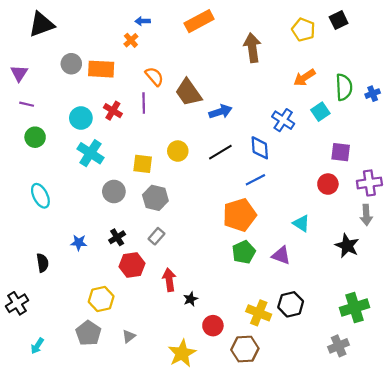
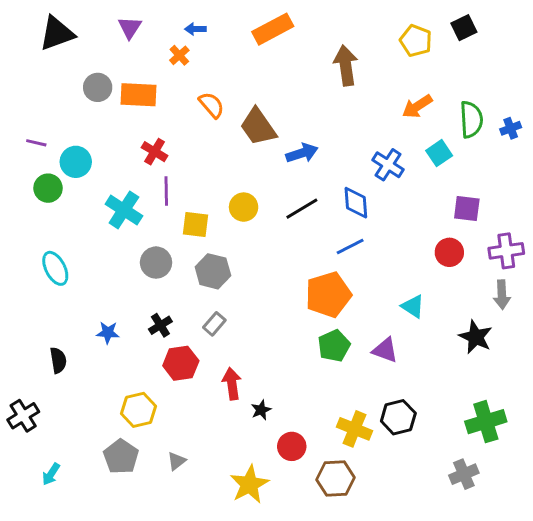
purple triangle: (19, 73) -> (130, 28), moved
purple line: (144, 103) -> (166, 191), moved
cyan circle: (81, 118) -> (76, 162), moved

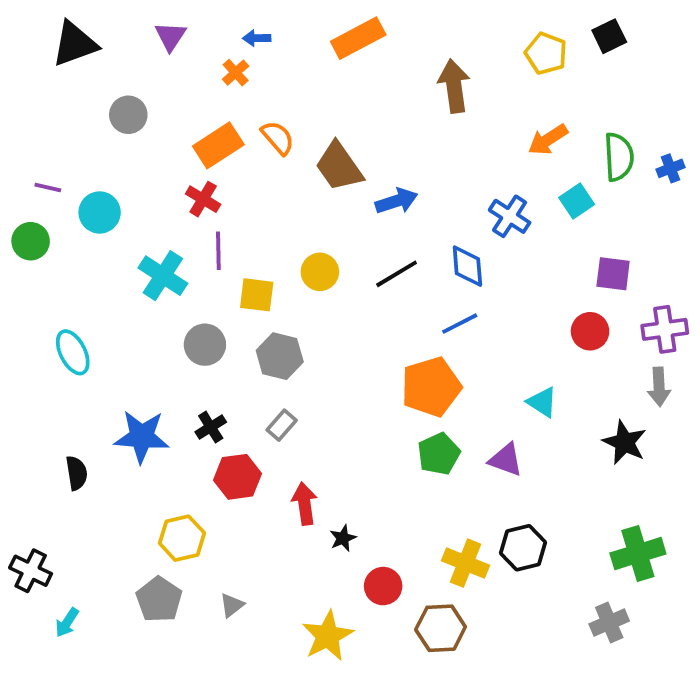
orange rectangle: (138, 95) -> (218, 145), moved, turned -36
green circle: (48, 188) -> (31, 241), moved
blue star: (108, 333) -> (142, 437), size x1.8
black cross: (23, 416) -> (31, 571), moved, turned -32

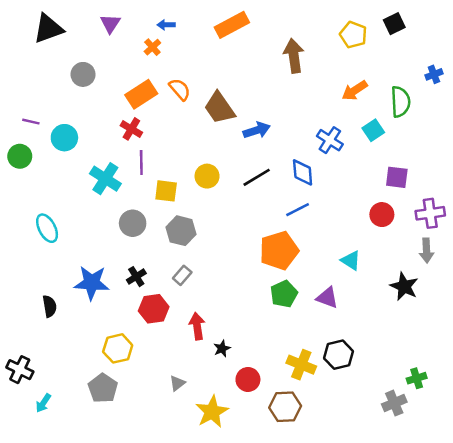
blue cross: (671, 168) -> (434, 74), moved
green cross: (638, 553) -> (417, 378), moved, size x0.6
gray triangle: (232, 605) -> (177, 383), moved

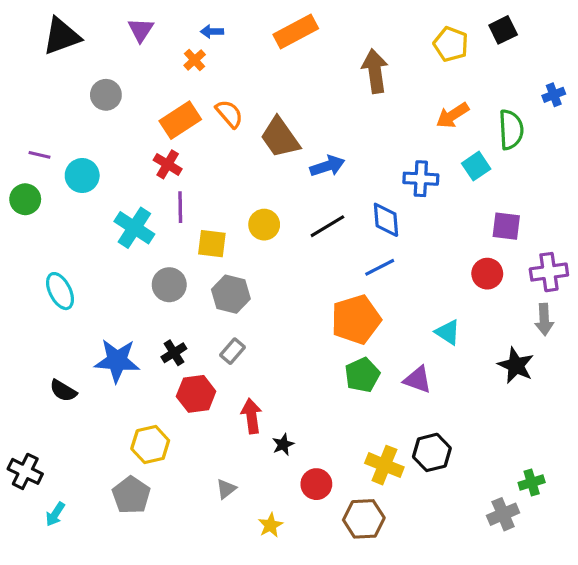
blue cross: (330, 140) -> (421, 179), turned -30
black semicircle: (50, 306) -> (63, 391), turned 130
yellow star: (212, 412) -> (270, 525), size x0.6

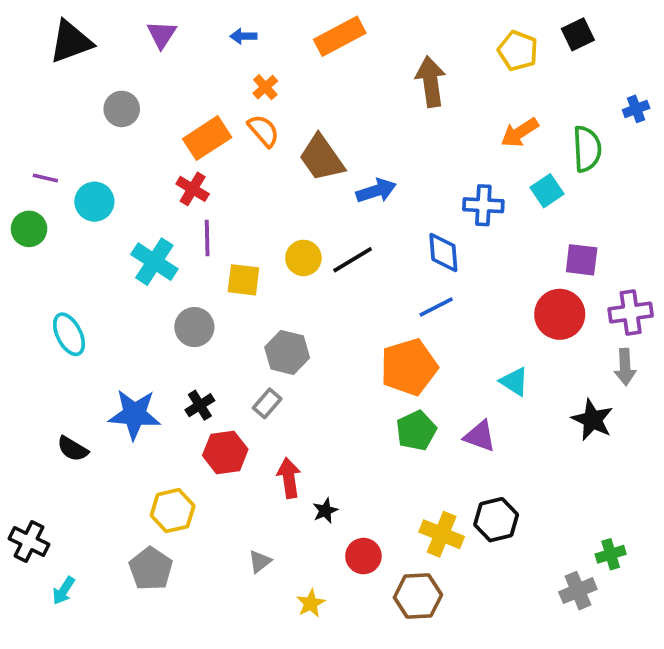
orange cross: (195, 60) -> (265, 87), moved
black line: (327, 226) -> (353, 260), moved
red circle: (487, 274) -> (560, 314), size x1.4
gray hexagon: (231, 294) -> (287, 352), moved

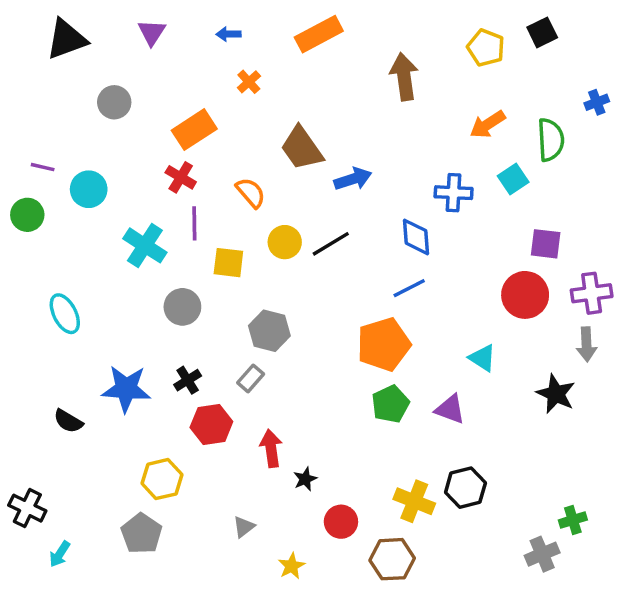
orange semicircle: (263, 131) -> (251, 193), moved

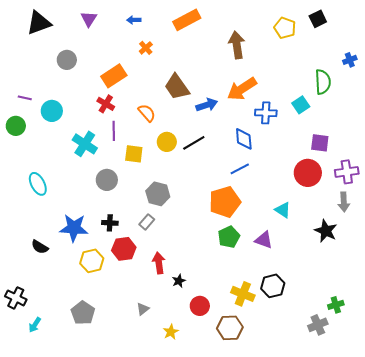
orange arrow: (488, 124) -> (242, 89), moved, size x1.4
black cross: (188, 380) -> (110, 223), turned 35
yellow hexagon: (162, 479) -> (92, 261), moved

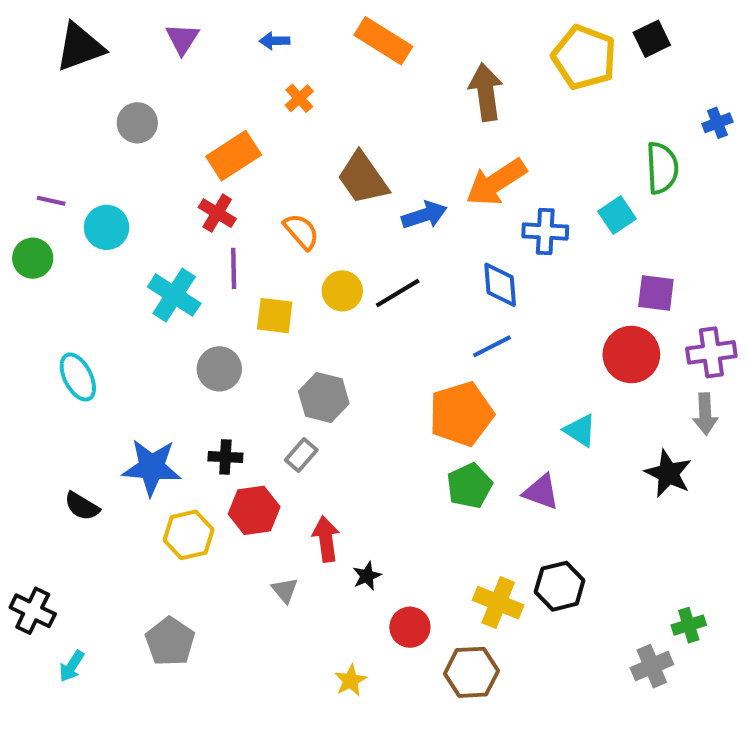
orange rectangle: (187, 20) -> (383, 41), turned 60
yellow pentagon: (285, 28) -> (584, 57), size x1.4
gray triangle: (143, 309) -> (285, 590), moved, turned -32

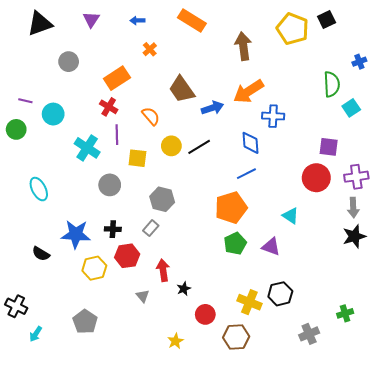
cyan square: (617, 215) -> (351, 108), moved
black star: (668, 473) -> (354, 236), moved, turned 30
gray cross: (652, 666) -> (309, 334), moved

